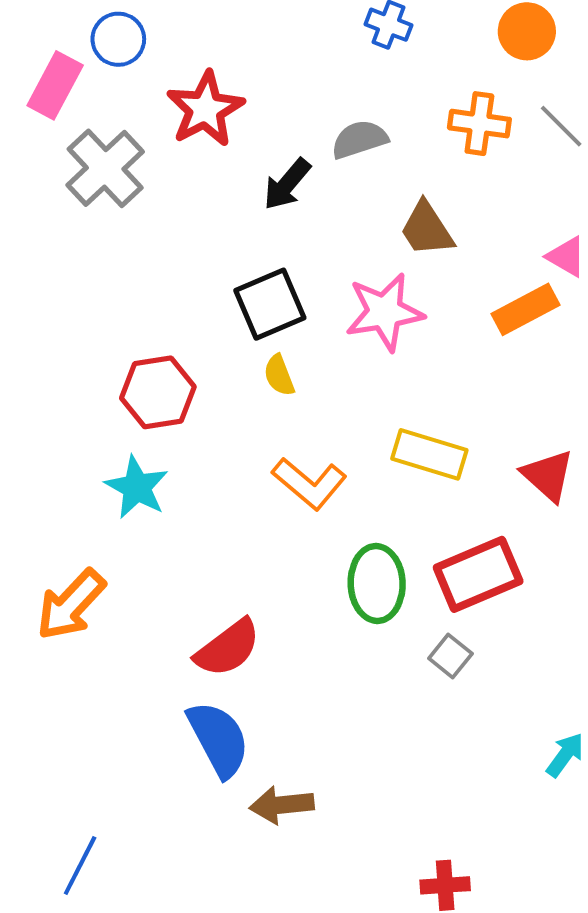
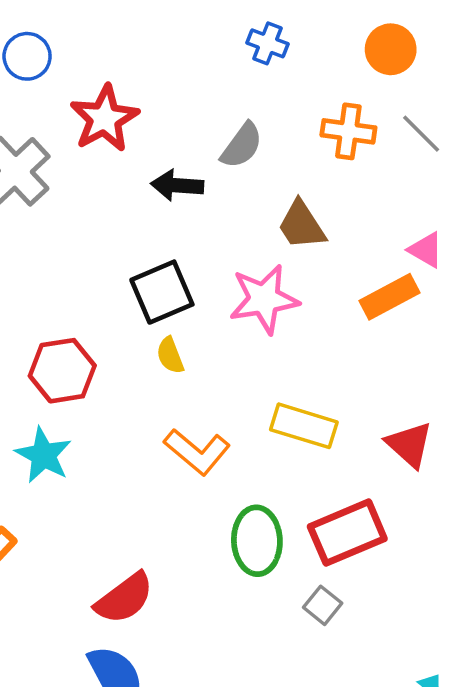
gray semicircle: (359, 139) -> (242, 145), turned 144
black arrow: (287, 184) -> (177, 185), turned 54

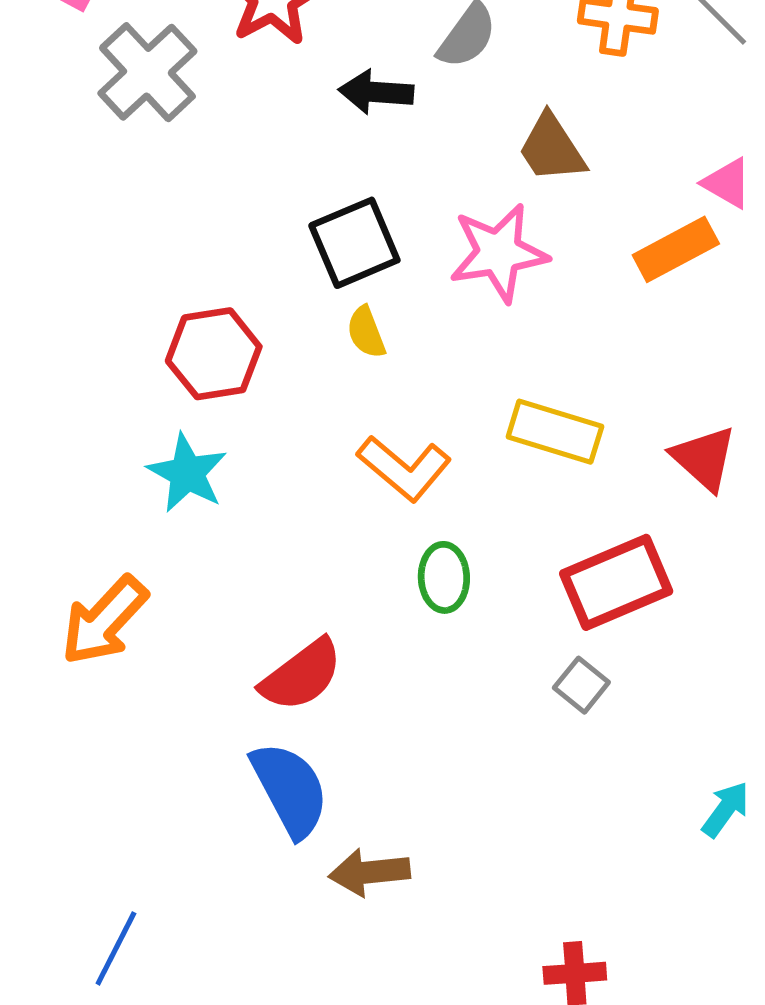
green ellipse: (257, 541) -> (444, 577), moved, size x0.7

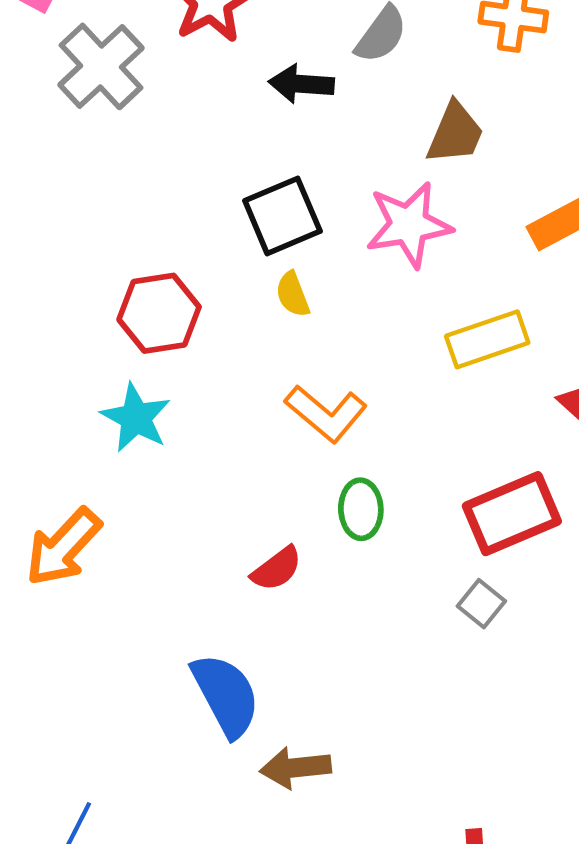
brown trapezoid: (552, 148) -> (455, 133), turned -124
yellow rectangle: (555, 432) -> (487, 339), moved, turned -36
red semicircle: (301, 675) -> (277, 569), moved, size x0.7

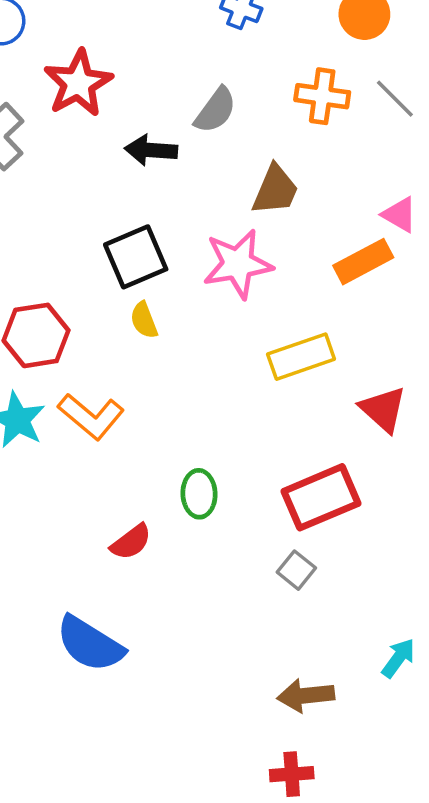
orange L-shape: (326, 413) -> (91, 416), moved
blue semicircle: (226, 695) -> (90, 644), turned 150
brown arrow: (296, 768) -> (306, 696), moved

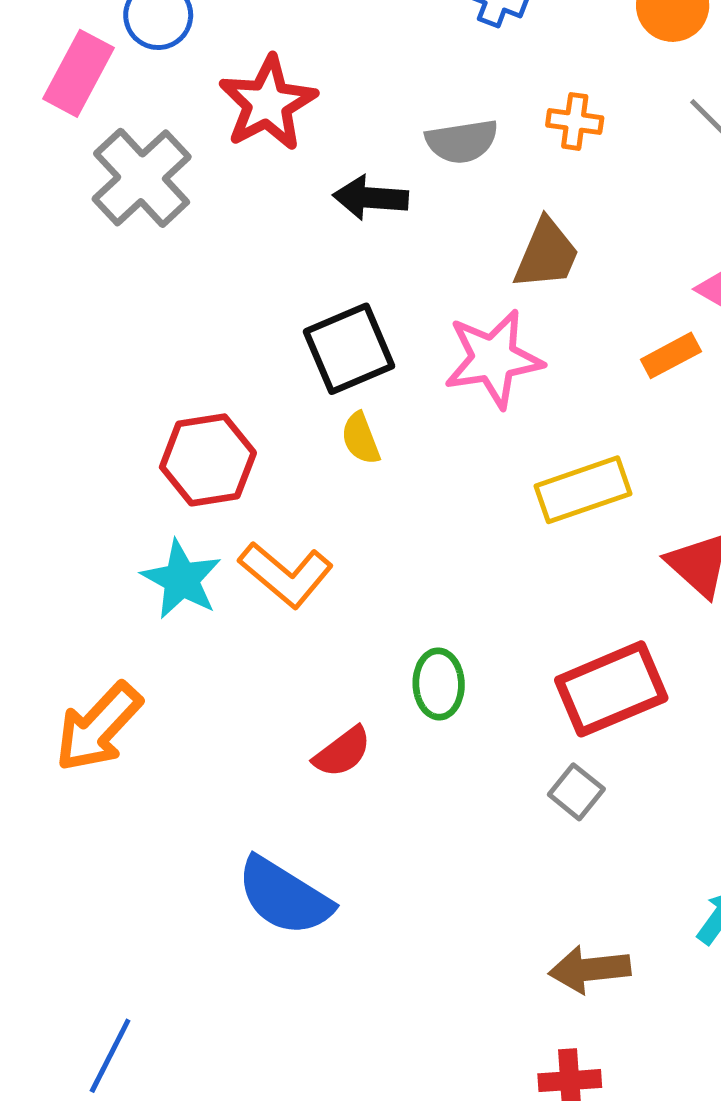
orange cross: (322, 96) -> (575, 121), moved, size x0.7
gray semicircle: (215, 110) -> (462, 141), turned 45
orange rectangle: (363, 262) -> (671, 355), size x0.7

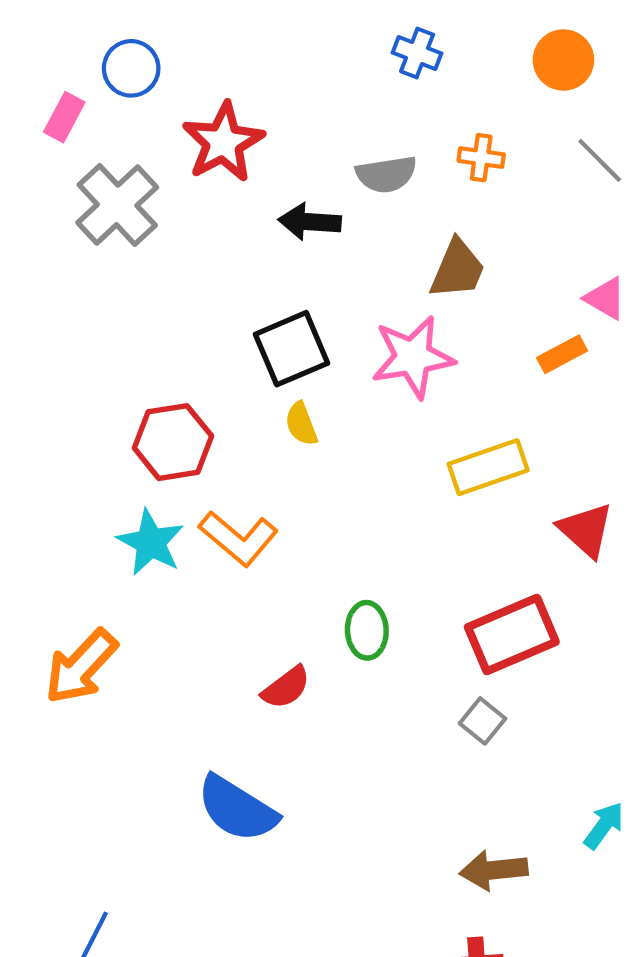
pink rectangle: (79, 73) -> (64, 117), size x0.7

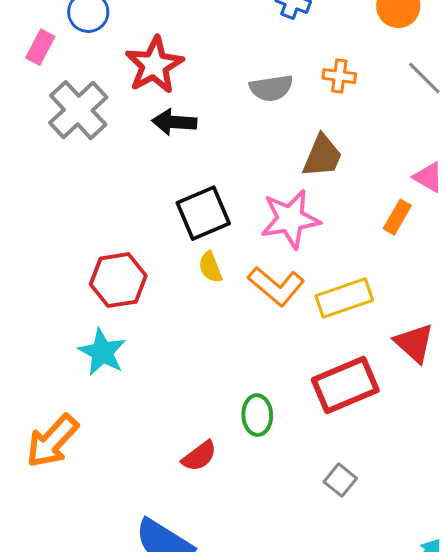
black arrow: (310, 222) -> (174, 122), moved
orange rectangle: (562, 354) -> (397, 217), turned -32
orange L-shape: (239, 538) -> (276, 286), moved
red rectangle: (512, 635) -> (345, 385), moved

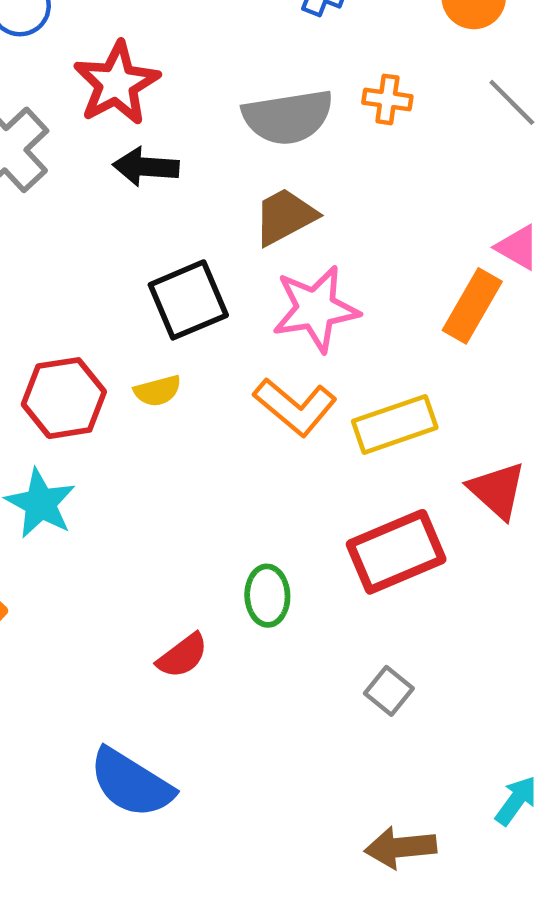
gray semicircle: (271, 88) -> (288, 117), size x1.4
brown trapezoid: (322, 156) -> (285, 217), moved, turned -141
orange rectangle: (397, 217) -> (472, 306), size x1.4
yellow semicircle: (210, 267) -> (158, 391), moved, turned -84

